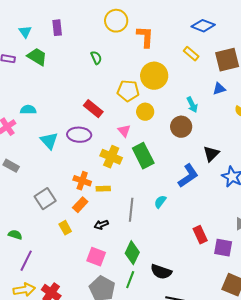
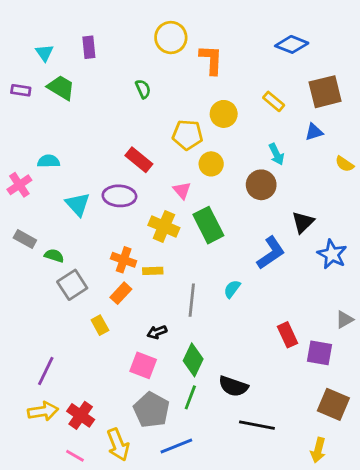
yellow rectangle: (191, 54) -> (274, 101), moved
yellow circle: (154, 76) -> (224, 114), size x0.7
black arrow: (101, 225) -> (157, 332), moved
green semicircle: (15, 235) -> (54, 256), moved

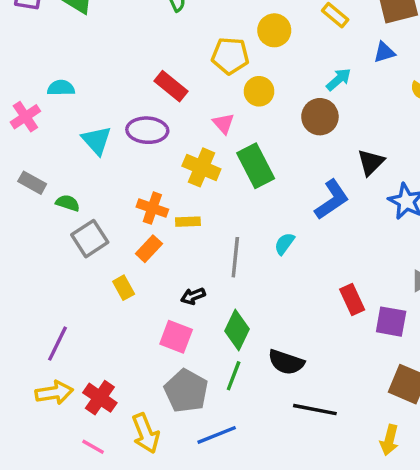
cyan arrow: (276, 154) -> (339, 79), turned -105

